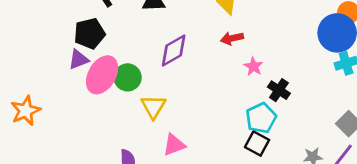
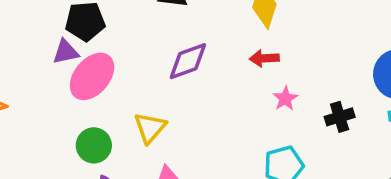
green circle: (128, 77) -> (94, 145), moved
black cross: (279, 90) -> (340, 117), moved, turned 30

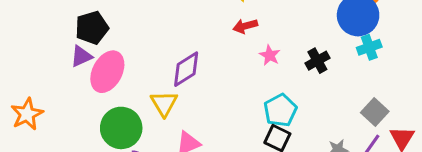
purple diamond: (188, 61) -> (186, 69), moved
green circle: (94, 145) -> (121, 128), size x1.4

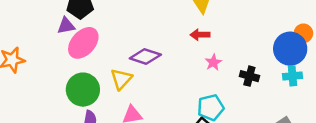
black cross: (317, 61) -> (249, 76), turned 30
purple diamond: (186, 69) -> (145, 57), turned 36

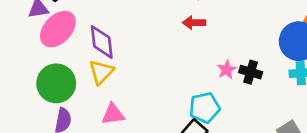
purple diamond: (145, 57) -> (102, 42), moved, turned 64
pink star: (213, 62) -> (227, 70), moved

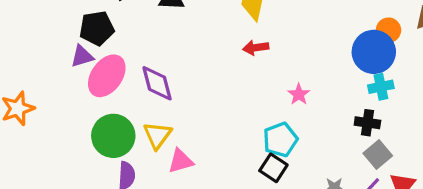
yellow triangle: (101, 72) -> (157, 135), moved
black cross: (251, 72) -> (367, 123), moved

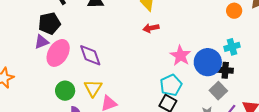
blue circle: (374, 52) -> (208, 62), moved
pink star: (299, 94) -> (180, 56), size x1.5
green circle: (113, 136) -> (65, 91), size x0.7
gray square: (378, 154) -> (218, 91), moved

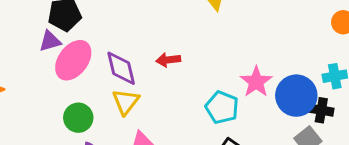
red arrow: (151, 28) -> (168, 60), moved
cyan pentagon: (171, 85) -> (222, 107), moved, turned -30
yellow triangle: (93, 88) -> (126, 102), moved

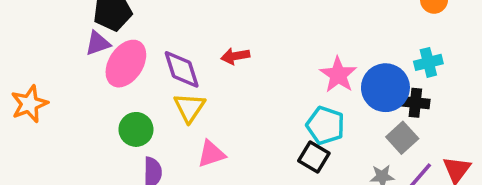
cyan pentagon: (222, 107) -> (325, 125), moved

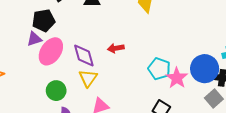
pink star: (338, 75) -> (177, 78), moved
cyan pentagon: (325, 125) -> (159, 69), moved

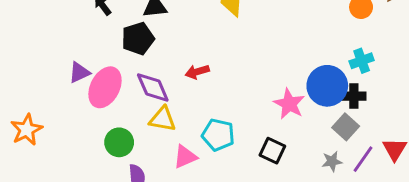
black pentagon: (44, 20) -> (138, 39), moved
cyan pentagon: (159, 69) -> (218, 135), moved
yellow triangle: (88, 78) -> (163, 119), turned -48

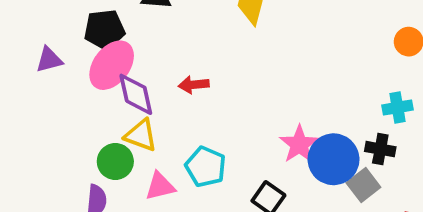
black pentagon: (138, 39) -> (104, 30), moved
blue circle: (327, 86) -> (333, 159), moved
pink ellipse: (105, 87) -> (112, 65), moved
green circle: (119, 142) -> (115, 161), moved

